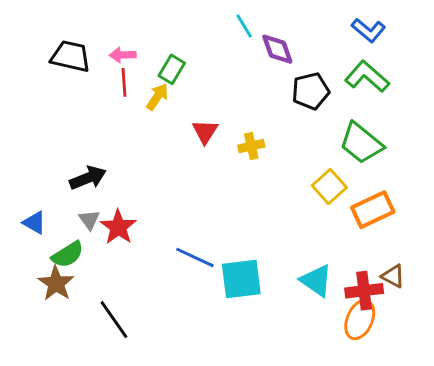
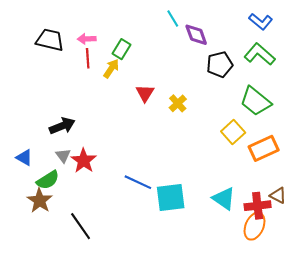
yellow cross: (251, 146) -> (178, 103), turned -30

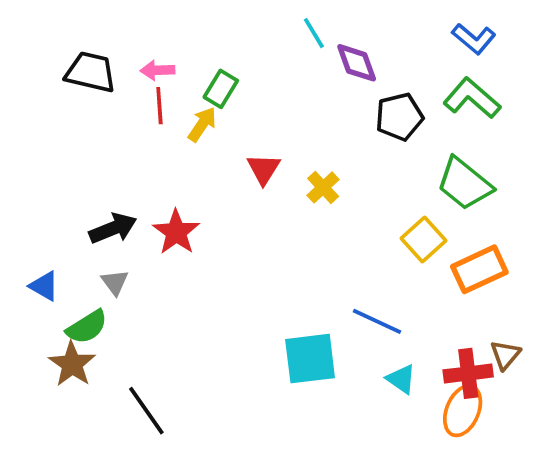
red star: (84, 161) -> (176, 232), moved
blue line: (138, 182) -> (377, 321), moved
brown triangle: (278, 195) -> (505, 355), turned 42
cyan triangle: (224, 199) -> (401, 379), moved, size x0.7

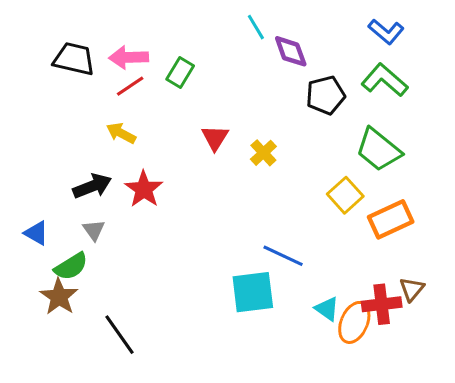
pink arrow: (158, 70) -> (129, 57), size x1.4
red line: (159, 106) -> (130, 86), turned 60
yellow arrow: (202, 124) -> (121, 133), moved, turned -96
blue line: (377, 321) -> (283, 256), moved
orange ellipse: (463, 411) -> (354, 322), moved

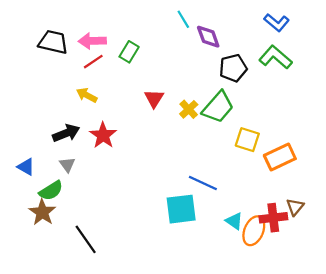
green trapezoid: (379, 150) -> (218, 107), moved, turned -88
yellow square: (345, 195) -> (247, 140), turned -30

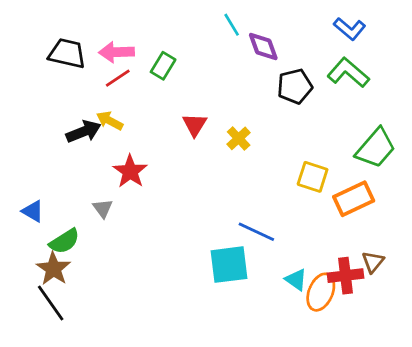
green trapezoid: (218, 107) -> (376, 148), moved
black arrow: (66, 133) -> (84, 132), moved
gray triangle: (67, 165) -> (103, 208), moved
black line: (86, 239) -> (51, 303), moved

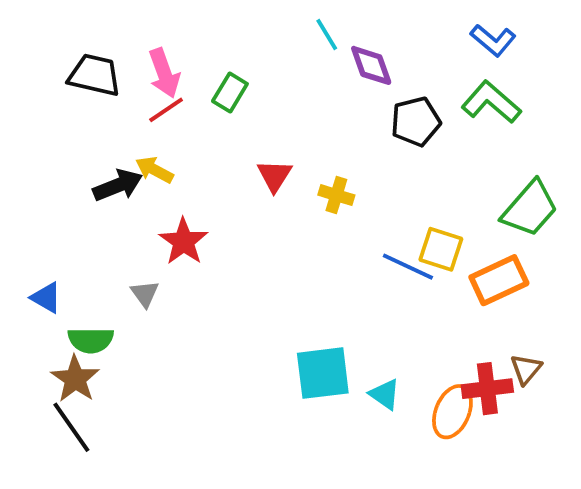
pink arrow: (116, 52) -> (164, 73), turned -108
yellow cross: (239, 138) -> (336, 195), turned -30
blue line: (256, 232) -> (408, 267), moved
green semicircle: (64, 241) -> (91, 340), turned 32
cyan triangle: (296, 280) -> (385, 394), moved

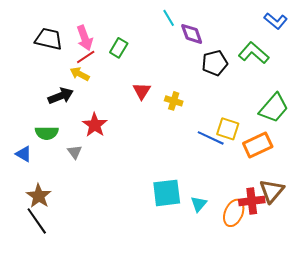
blue L-shape: (493, 40) -> (276, 21), moved
yellow arrow: (155, 170) -> (80, 74), moved
green semicircle: (91, 340) -> (47, 133), moved
brown triangle: (526, 369) -> (272, 191), size x1.5
cyan triangle: (385, 394) -> (199, 204), turned 36

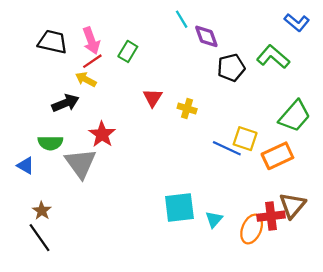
gray triangle: (75, 152) -> (80, 163), size x2.0
brown star: (39, 196) -> (42, 211), size x0.7

